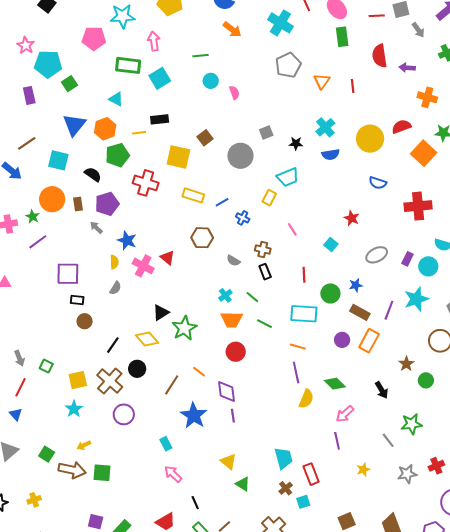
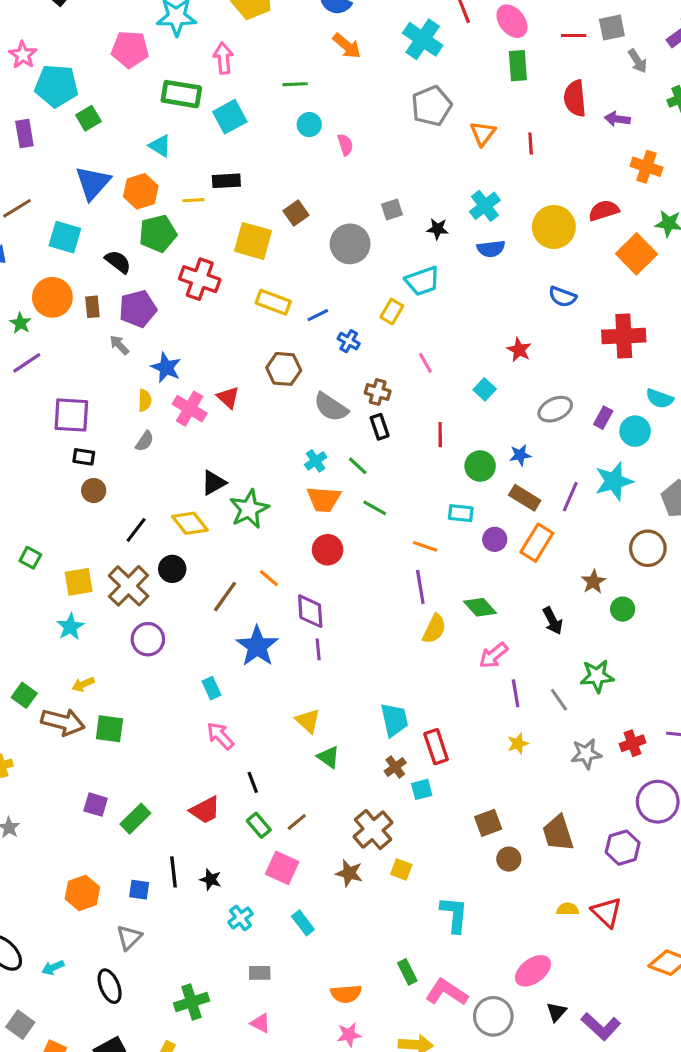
gray semicircle: (233, 261) -> (331, 407), size x1.6
cyan rectangle: (304, 314) -> (461, 513), moved, size x0.6
purple line: (337, 441) -> (516, 693), moved

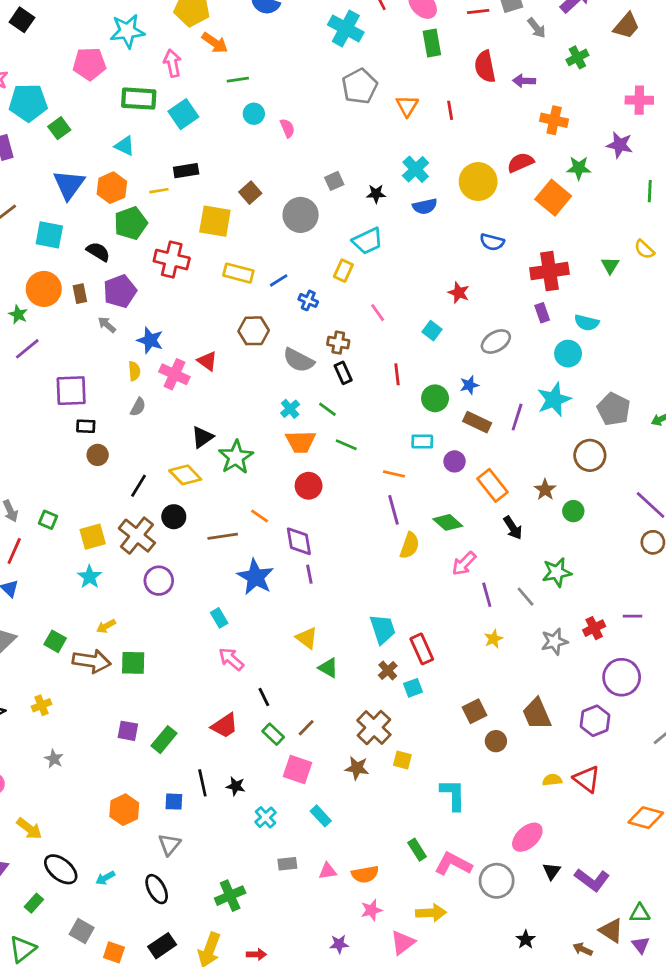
orange arrow: (347, 46) -> (215, 43), moved
purple rectangle: (603, 418) -> (542, 313), moved, turned -42
orange rectangle: (537, 543) -> (492, 485), moved, turned -64
brown line: (225, 597) -> (223, 536), turned 52
pink triangle: (260, 1023) -> (328, 871), moved, turned -30

